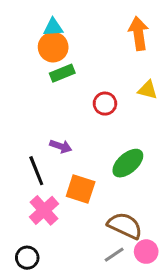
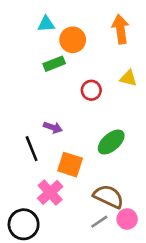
orange circle: (53, 47) -> (73, 40), moved
pink cross: (44, 210) -> (50, 192), moved
black circle: (27, 258) -> (24, 224), size x1.5

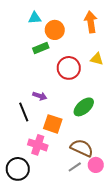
red circle: (91, 90) -> (69, 68), size x1.5
pink cross: (50, 192) -> (38, 145), turned -30

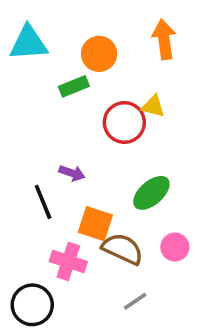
cyan triangle: (35, 18) -> (29, 43), moved, size x1.6
yellow triangle: (97, 59) -> (153, 106), moved
brown semicircle: (82, 148) -> (123, 249), moved
pink circle: (96, 165) -> (175, 247), moved

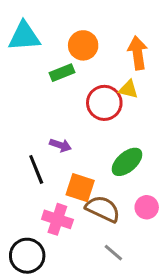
orange arrow: (164, 39) -> (138, 53), moved
gray line: (135, 301) -> (113, 253), turned 75

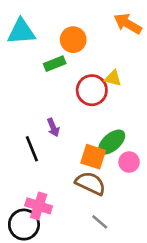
orange arrow: (138, 53) -> (128, 24), moved, turned -52
purple arrow: (60, 145) -> (53, 127), turned 48
orange square: (80, 188) -> (93, 157), moved
pink circle: (147, 207) -> (129, 162), moved
pink cross: (57, 219) -> (39, 206), moved

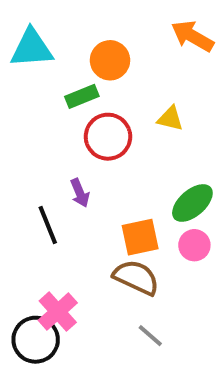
red circle: (92, 90) -> (108, 137), moved
green ellipse: (112, 142) -> (192, 203), moved
orange square: (93, 157) -> (140, 237), turned -30
pink cross: (39, 206) -> (58, 312), turned 30

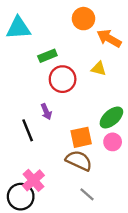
orange arrow: (192, 36) -> (109, 38), moved
orange circle: (110, 60) -> (83, 19), moved

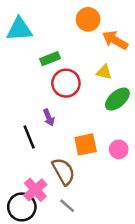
green ellipse: (111, 117) -> (117, 99), moved
brown semicircle: (79, 161) -> (64, 171), moved, turned 36
gray line: (87, 194) -> (67, 206), moved

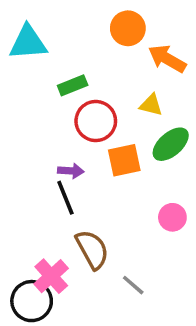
purple arrow: (49, 117) -> (71, 171), turned -63
black line: (29, 137) -> (65, 198), moved
orange square: (86, 144) -> (124, 160), moved
gray line: (67, 206) -> (133, 285), moved

